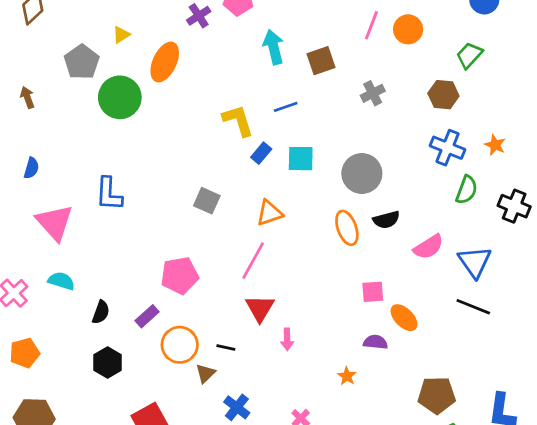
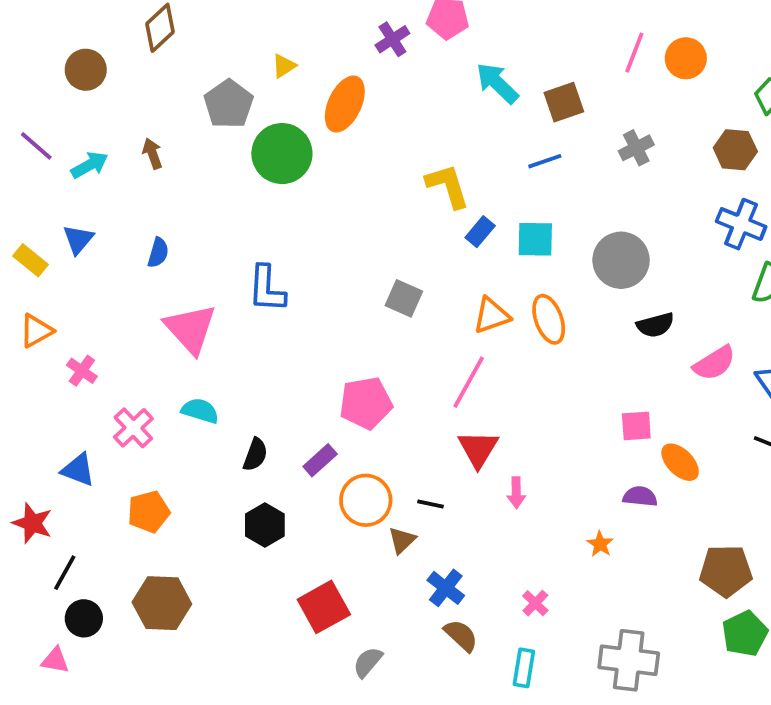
cyan arrow: (273, 47) -> (497, 83), turned -32
blue line: (286, 107) -> (545, 161), moved
orange ellipse: (347, 228) -> (549, 319), moved

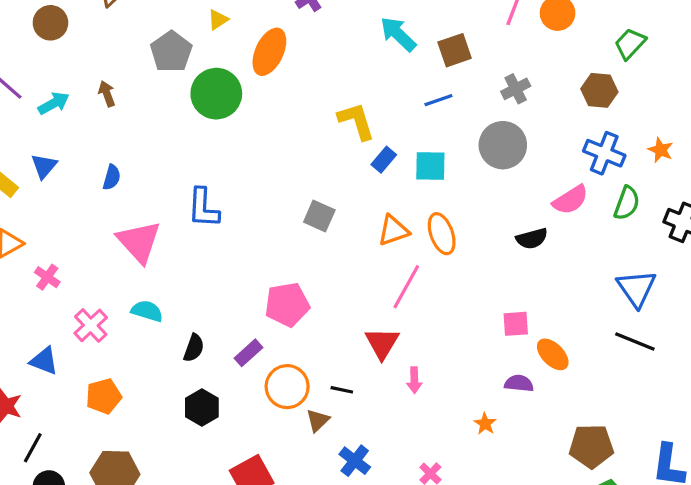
gray circle: (621, 260) -> (503, 145), moved
pink semicircle: (714, 363) -> (570, 200), moved
pink line: (469, 382) -> (406, 287), moved

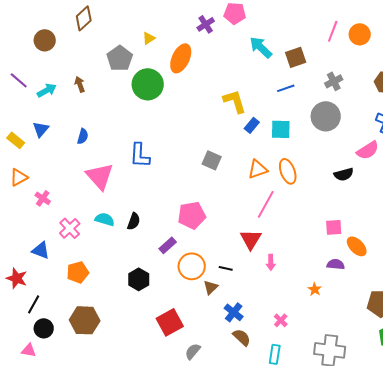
black semicircle: (194, 348) -> (134, 221), moved

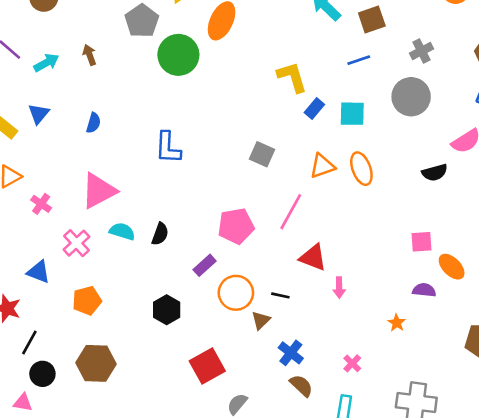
pink triangle: (100, 176) -> (99, 191), moved, turned 44
pink line: (266, 204) -> (291, 212), moved
red triangle: (251, 239) -> (313, 257), turned -40

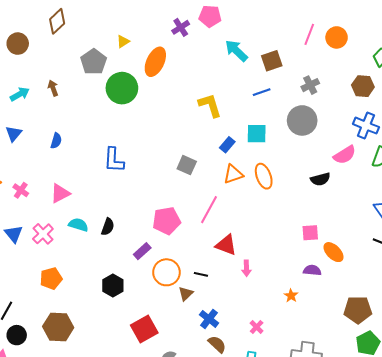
blue rectangle: (314, 108) -> (227, 145), moved
pink triangle: (99, 191) -> (60, 193), size x0.7
pink cross: (41, 204) -> (21, 190), moved
blue triangle: (39, 272) -> (14, 234), moved, turned 30

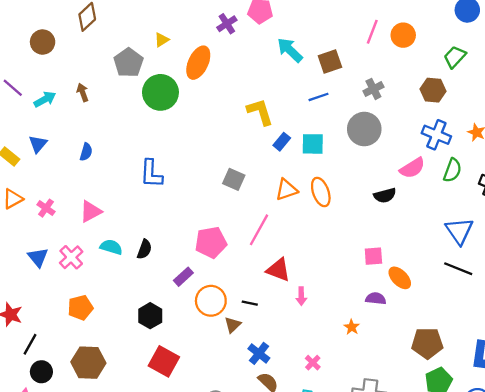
blue rectangle: (227, 145) -> (282, 142), moved
red square: (144, 329) -> (164, 361), moved, turned -32

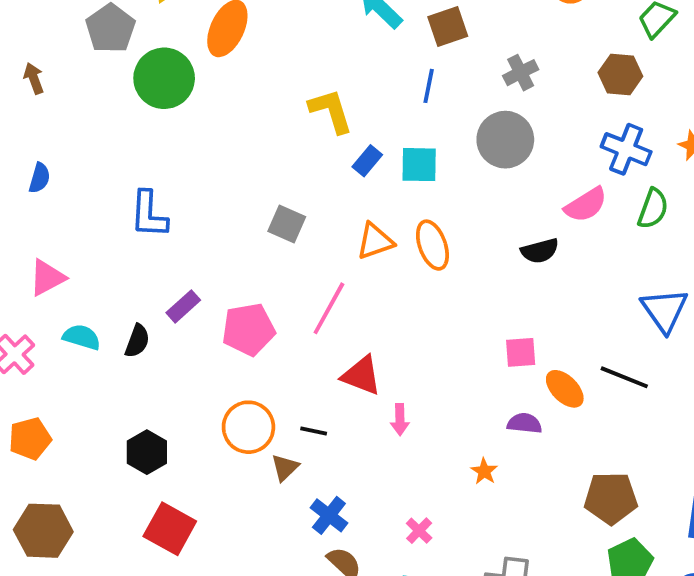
blue line: (318, 97) -> (429, 86), turned -60
black line: (458, 269) -> (624, 377), moved
purple rectangle: (183, 277) -> (183, 306), moved

